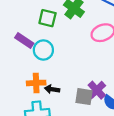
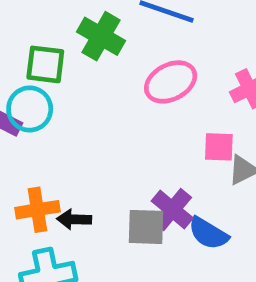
cyan circle: (43, 50) -> (30, 109), moved

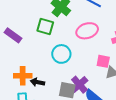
green square: (45, 64) -> (45, 26), moved
cyan circle: (30, 109) -> (61, 54), moved

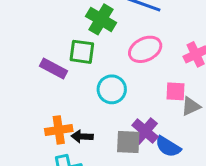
purple rectangle: (13, 35) -> (53, 69), moved

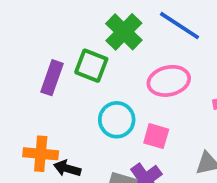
purple rectangle: (53, 69) -> (52, 78), turned 68
pink square: (176, 91) -> (156, 136), moved

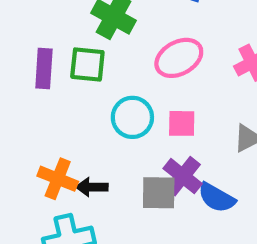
purple rectangle: (52, 78) -> (44, 69), moved
orange cross: (41, 154) -> (58, 179), turned 32

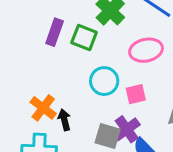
pink square: (182, 123) -> (136, 94), turned -30
black arrow: (92, 187) -> (64, 120), turned 60

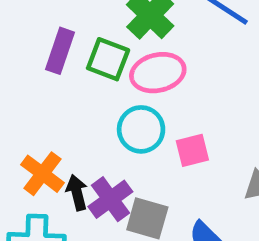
pink ellipse: (146, 50) -> (158, 73), moved
purple cross: (127, 129) -> (110, 199), moved

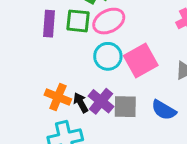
pink square: (192, 150) -> (141, 60), size x1.6

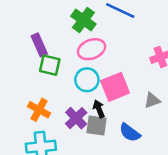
green square: (78, 21) -> (50, 65), moved
purple rectangle: (49, 24) -> (39, 45), turned -35
black arrow: (81, 103) -> (99, 109), moved

